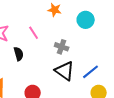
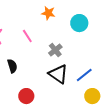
gray cross: (62, 47) -> (55, 50), turned 32
black semicircle: (19, 54) -> (12, 66), moved

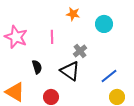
pink line: (27, 36) -> (52, 37), turned 32
black triangle: (58, 74) -> (70, 71), moved

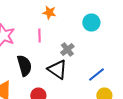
orange star: (73, 14) -> (49, 13), moved
black semicircle: (37, 67) -> (24, 66), size x1.5

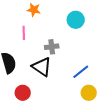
gray cross: (67, 50) -> (52, 47), turned 32

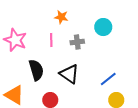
gray cross: (52, 47) -> (77, 42), moved

